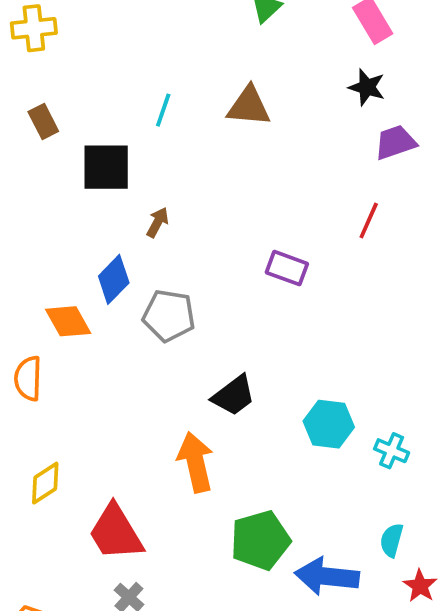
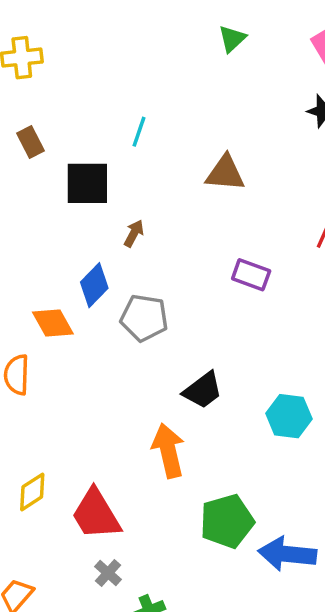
brown triangle: (249, 106) -> (225, 173), moved
yellow diamond: (45, 483) -> (32, 492), moved

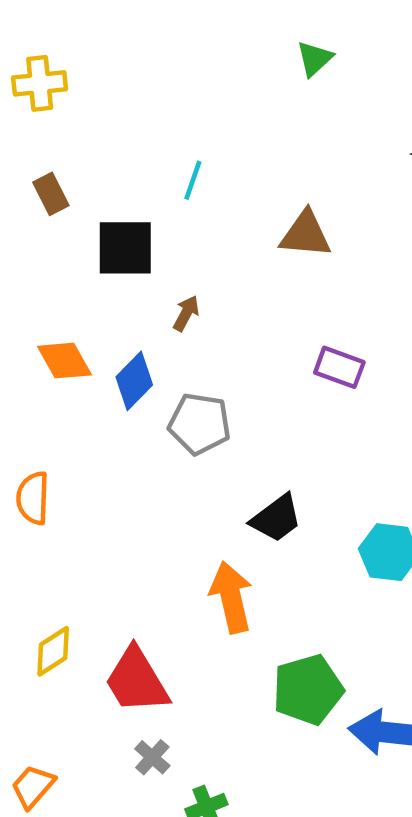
orange diamond: (53, 323) -> (64, 361), moved

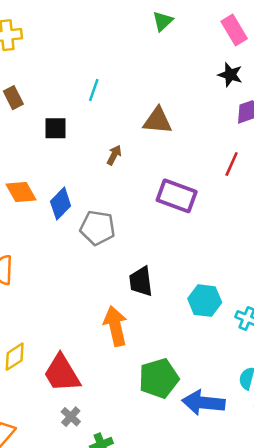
black square: (125, 248) -> (55, 128), size x0.7
brown arrow: (186, 313) -> (114, 155), moved
purple rectangle: (339, 367) -> (177, 196), size x1.4
black trapezoid: (276, 518) -> (141, 281), turned 120

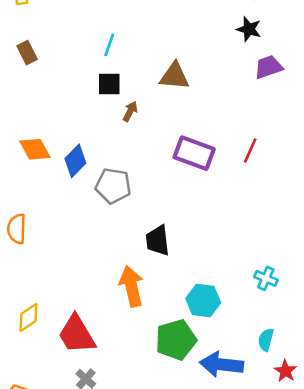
black square: (55, 128) -> (109, 84), moved
red line: (232, 164) -> (250, 151), moved
cyan hexagon: (205, 301) -> (203, 301), moved

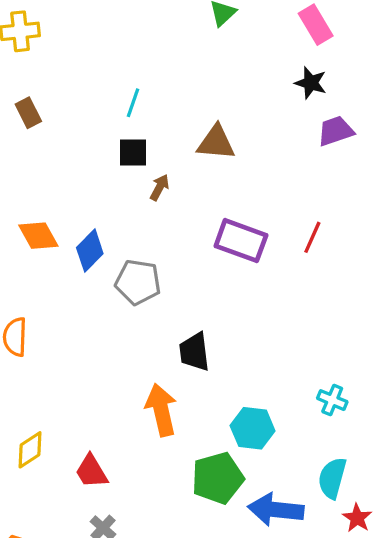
red trapezoid: (77, 334) -> (91, 471), size x0.7
cyan semicircle: (266, 340) -> (332, 478), size x1.4

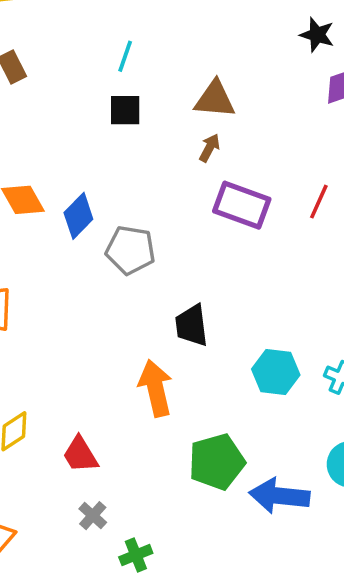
brown arrow: (160, 187) -> (209, 148), moved
cyan hexagon: (253, 428) -> (276, 372), moved

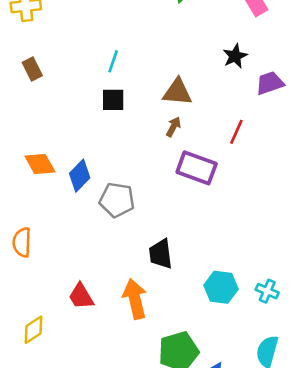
black star: (317, 35) -> (235, 56), moved, turned 30
red line: (319, 202) -> (236, 132), moved
red trapezoid: (80, 455) -> (81, 296), moved

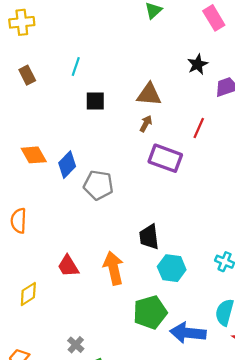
cyan line: (113, 61) -> (76, 66), moved
black trapezoid: (161, 254) -> (149, 237), moved
cyan hexagon: (221, 287) -> (172, 268), moved

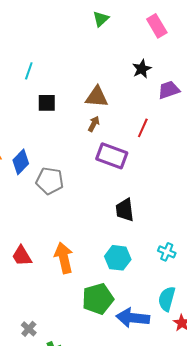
black trapezoid: (149, 237) -> (125, 210), moved

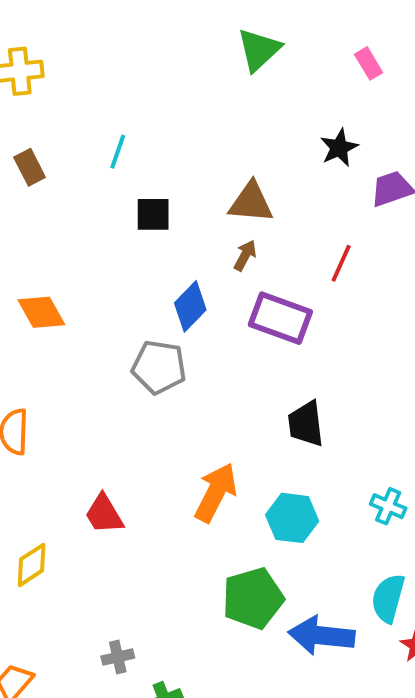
green triangle: (101, 19) -> (259, 50), size x1.4
pink rectangle: (157, 26) -> (369, 63), size x0.7
blue diamond: (21, 162) -> (190, 306), moved
orange arrow: (64, 258) -> (216, 492), moved, turned 40
gray cross: (29, 329) -> (118, 657), turned 35

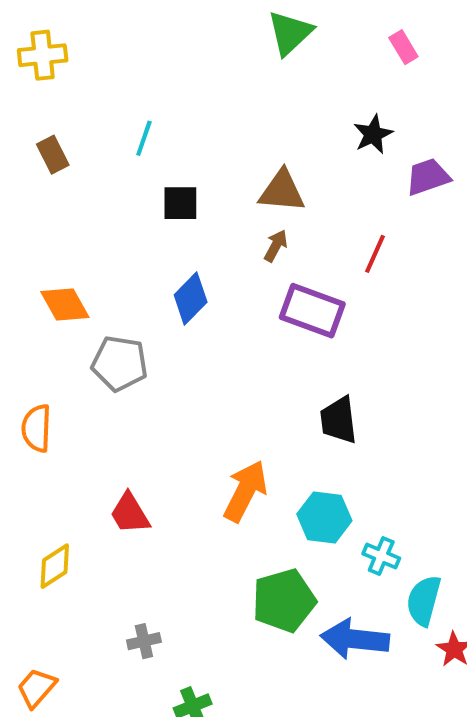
blue diamond: (190, 306) -> (191, 298), moved
gray pentagon: (159, 367) -> (120, 363), moved
cyan cross: (388, 506) -> (381, 556), moved
gray cross: (118, 657) -> (144, 641), moved

